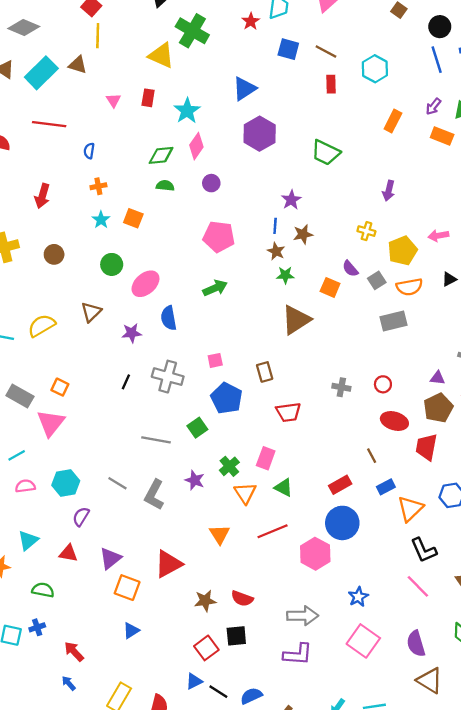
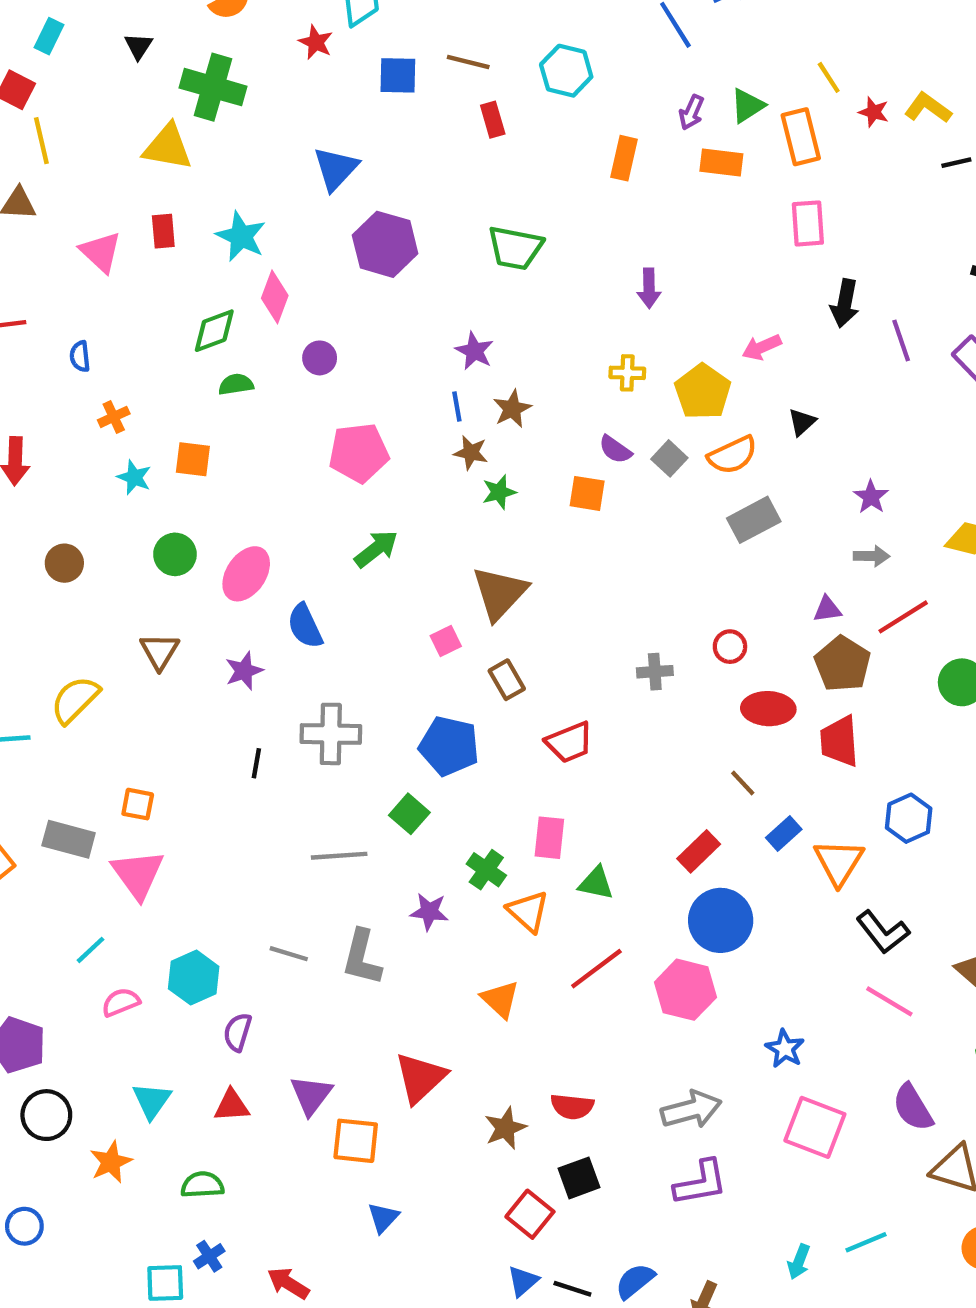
pink triangle: (113, 100) -> (101, 252), size x1.5
brown triangle: (296, 320) -> (500, 593), moved
gray rectangle: (394, 321) -> (754, 520), moved
pink square: (215, 360) -> (446, 641), moved

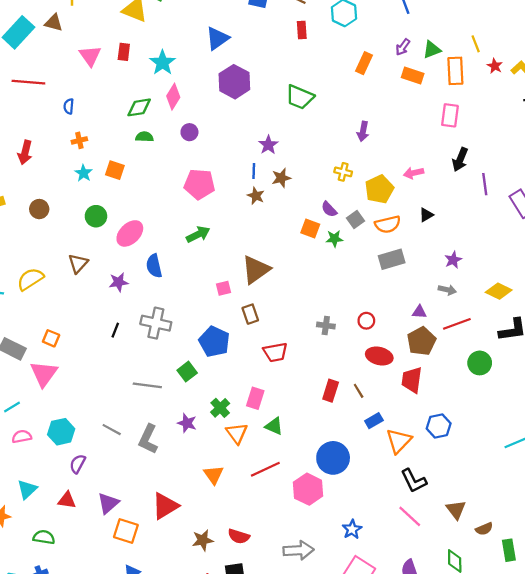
green star: (499, 492) -> (334, 239), moved
red rectangle: (699, 851) -> (331, 391), moved, turned -40

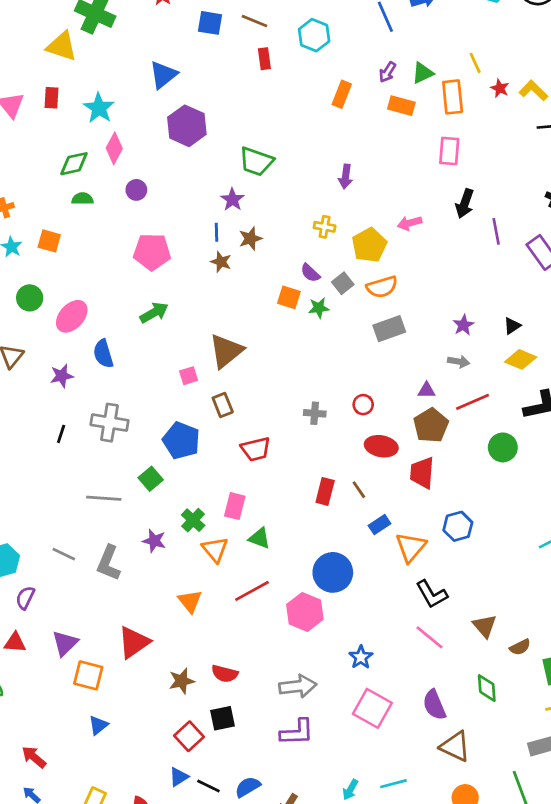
green trapezoid: (300, 97) -> (256, 161), moved
black triangle: (426, 215) -> (512, 326), moved

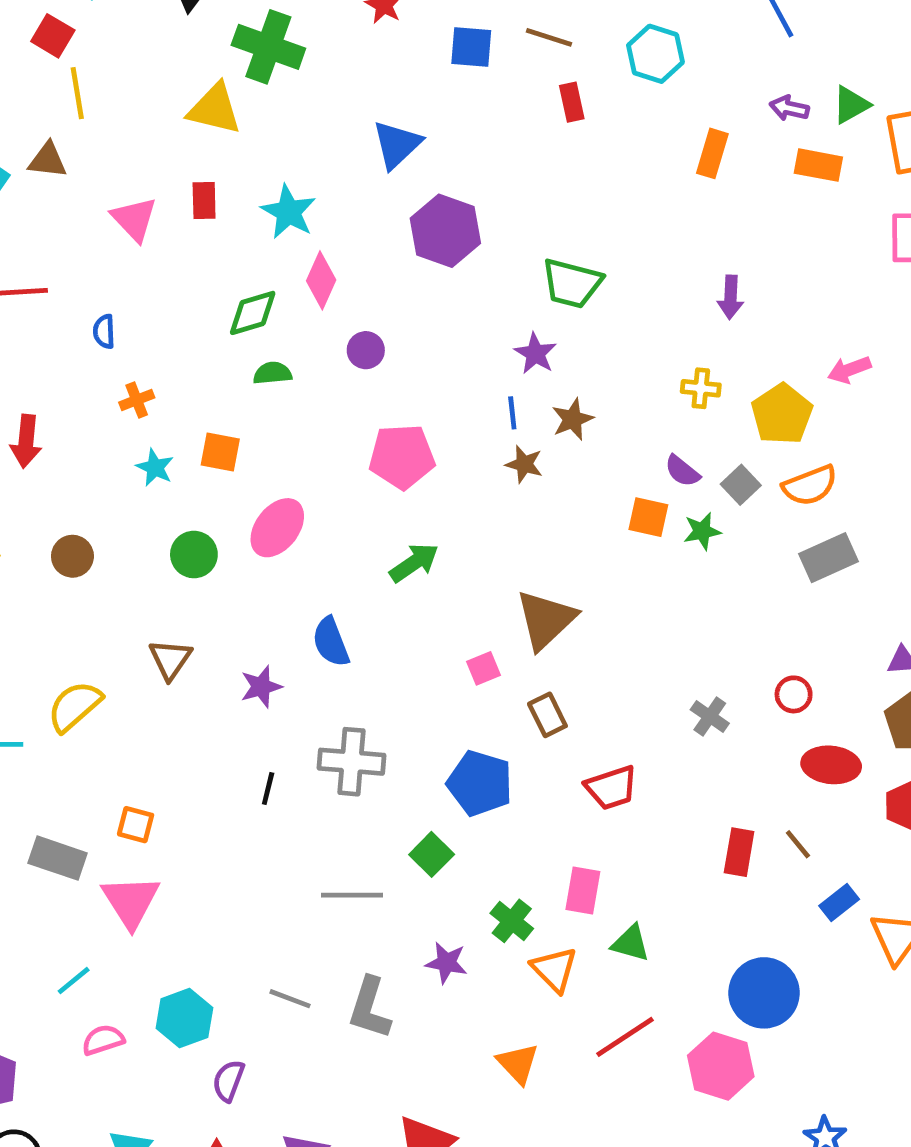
purple arrow: (387, 72) -> (789, 108), turned 75
pink ellipse: (72, 316) -> (277, 528), moved
gray cross: (315, 413) -> (710, 717), turned 35

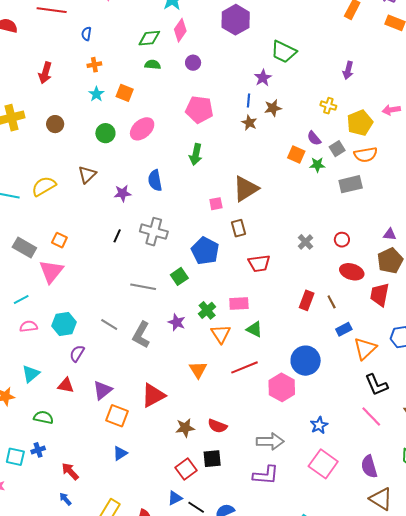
gray rectangle: (829, 558) -> (351, 184), moved
green arrow: (414, 563) -> (196, 154), turned 125
pink rectangle: (583, 890) -> (239, 304), turned 66

